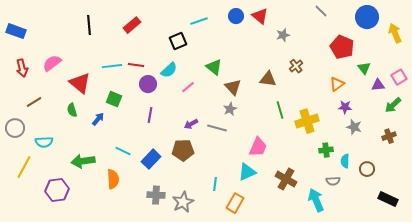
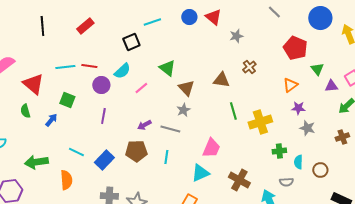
cyan line: (215, 184) -> (166, 157), moved

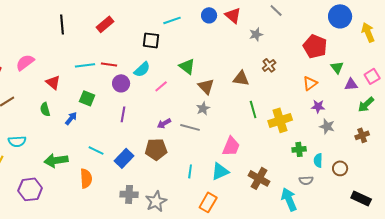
gray line: (274, 12) -> (276, 10), moved
black square: (131, 42) -> (151, 40), turned 30
red triangle: (33, 84) -> (53, 82), size x0.7
cyan line: (166, 157) -> (190, 171), moved

